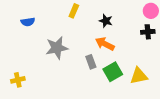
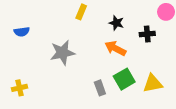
blue semicircle: (28, 22) -> (22, 32), moved
black cross: (148, 32) -> (147, 34), moved
gray rectangle: (91, 62) -> (100, 88), moved

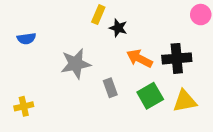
black star: (116, 23) -> (118, 28), moved
black cross: (147, 34) -> (177, 58), moved, size x1.5
gray rectangle: (100, 88) -> (110, 88), moved

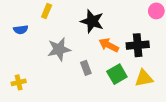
yellow rectangle: (98, 15) -> (47, 11), moved
black star: (118, 28) -> (92, 21), size x1.6

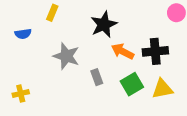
black star: (92, 21) -> (104, 24), turned 30
gray star: (59, 49) -> (66, 56), turned 30

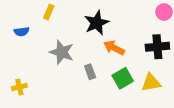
black cross: (155, 51) -> (157, 47), moved

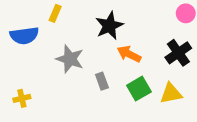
blue semicircle: (22, 32) -> (24, 36), size x1.6
black cross: (157, 47) -> (178, 53), turned -30

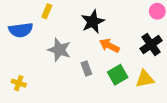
yellow cross: (22, 98) -> (19, 83), turned 32

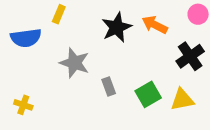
orange arrow: (109, 46) -> (155, 25), moved

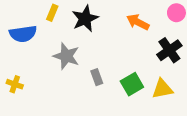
black star: (117, 27) -> (85, 19), moved
yellow cross: (23, 105) -> (15, 84), moved

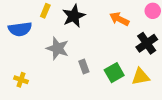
yellow cross: (15, 84) -> (21, 80), moved

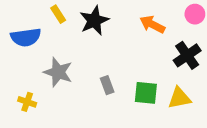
yellow rectangle: (45, 11) -> (58, 14), turned -56
gray star: (58, 48) -> (58, 72), moved
green square: (114, 73) -> (146, 93), turned 36

